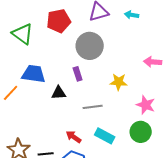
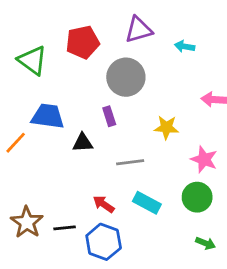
cyan arrow: (132, 15) -> (185, 46), moved

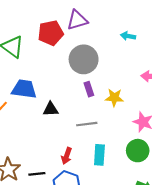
purple triangle: (138, 30) -> (77, 20), moved
purple rectangle: (109, 116) -> (89, 89), moved
cyan rectangle: (147, 203) -> (99, 155), turned 66
red arrow: (104, 204) -> (67, 156), turned -105

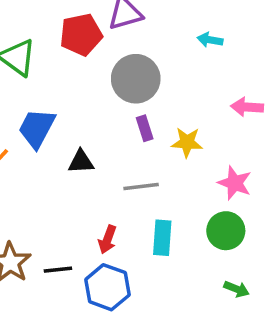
blue trapezoid: (24, 89) -> (37, 128), turned -70

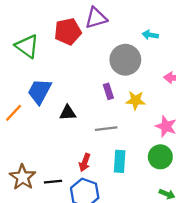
gray circle: (136, 79) -> (125, 60), moved

